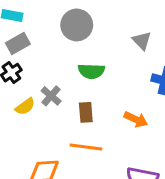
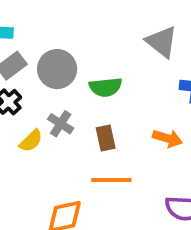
gray circle: (77, 25) -> (57, 69), moved
gray triangle: (142, 41) -> (162, 42), size x1.4

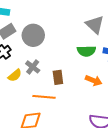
green semicircle: (106, 87) -> (86, 51), moved
orange line: (111, 180) -> (44, 97), moved

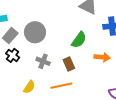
green semicircle: (86, 51) -> (79, 40), moved, turned -36
yellow semicircle: (15, 75) -> (29, 87), moved

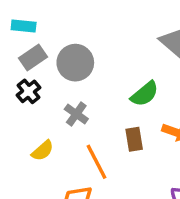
brown rectangle: (69, 64) -> (134, 139), moved
orange line: (61, 86) -> (96, 162), turned 60

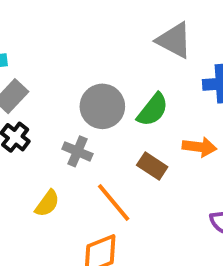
gray circle: (75, 63) -> (102, 106), moved
brown rectangle: (134, 139) -> (152, 166), turned -35

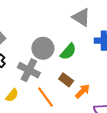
orange arrow: (199, 147) -> (83, 91), moved, turned -56
gray cross: (77, 151) -> (29, 70), size x1.5

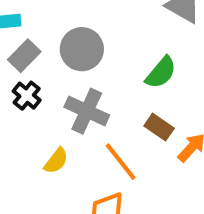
gray circle: (43, 48) -> (82, 49), moved

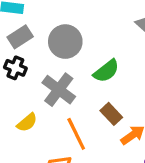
green semicircle: (161, 73) -> (106, 71), moved
black cross: (27, 96) -> (15, 68), turned -30

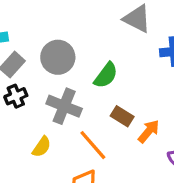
black cross: (15, 68) -> (16, 96), turned -30

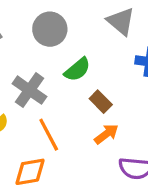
gray circle: (58, 57) -> (50, 29), moved
brown rectangle: (122, 116) -> (101, 102), moved

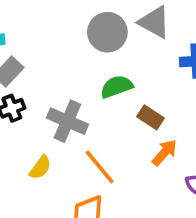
gray circle: (50, 29) -> (107, 32), moved
green semicircle: (77, 70) -> (117, 87), turned -148

